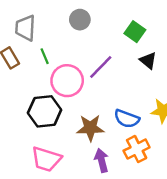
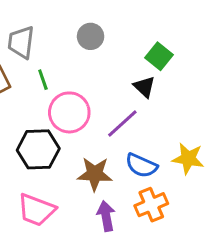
black triangle: (148, 61) -> (144, 87), moved
purple line: (101, 67) -> (122, 124), moved

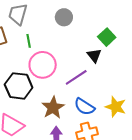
brown star: (95, 174) -> (53, 108), turned 30

